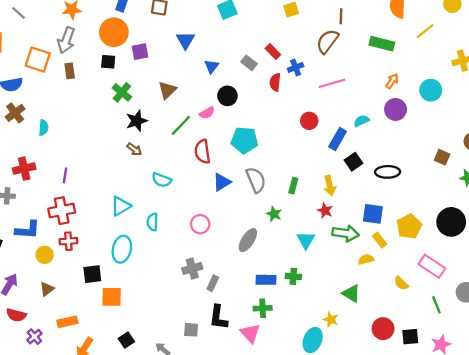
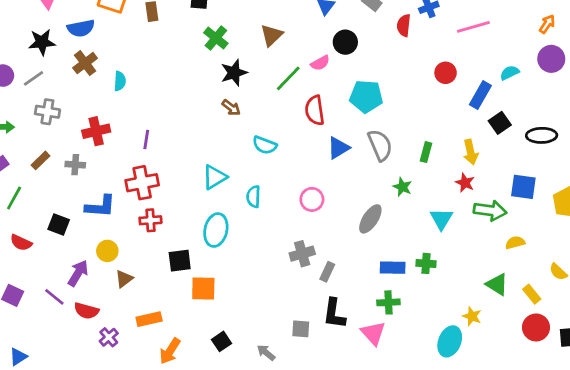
yellow rectangle: (380, 240) -> (532, 294), moved
yellow circle: (45, 255) -> (107, 251), moved

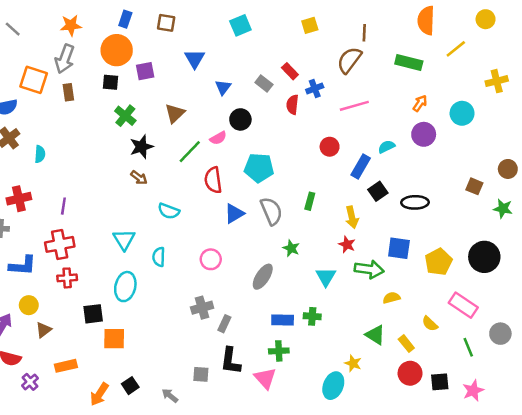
green rectangle: (426, 152) -> (310, 201), moved
cyan triangle: (214, 177) -> (124, 240), turned -30
orange arrow: (170, 351) -> (99, 394), moved

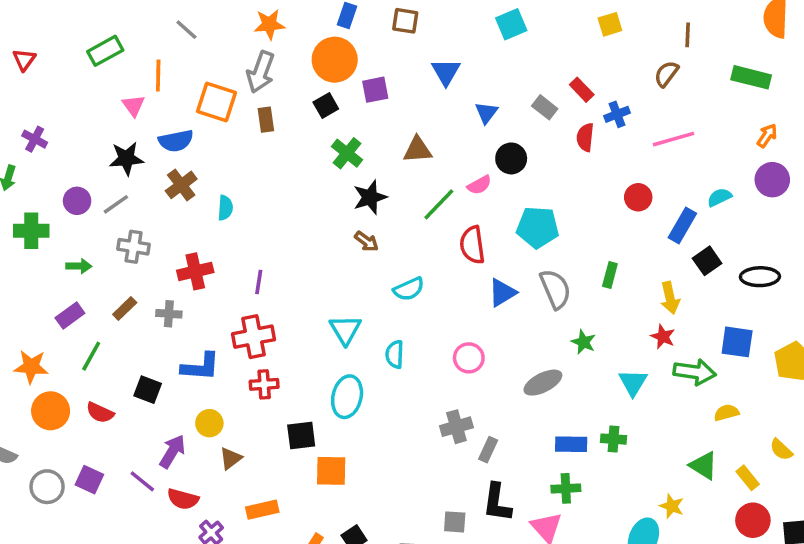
brown semicircle: (349, 60) -> (666, 74), size x0.7
black square: (110, 82) -> (326, 106), turned -35
brown triangle: (175, 113) -> (418, 150), turned 40
cyan semicircle: (169, 211) -> (409, 289), turned -45
gray ellipse: (263, 277) -> (543, 383), turned 30

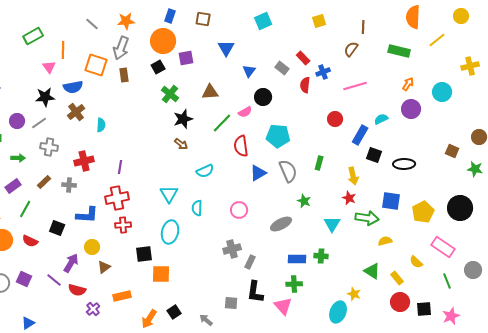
gray line: (186, 30) -> (92, 24), moved
black square: (707, 261) -> (374, 155), turned -35

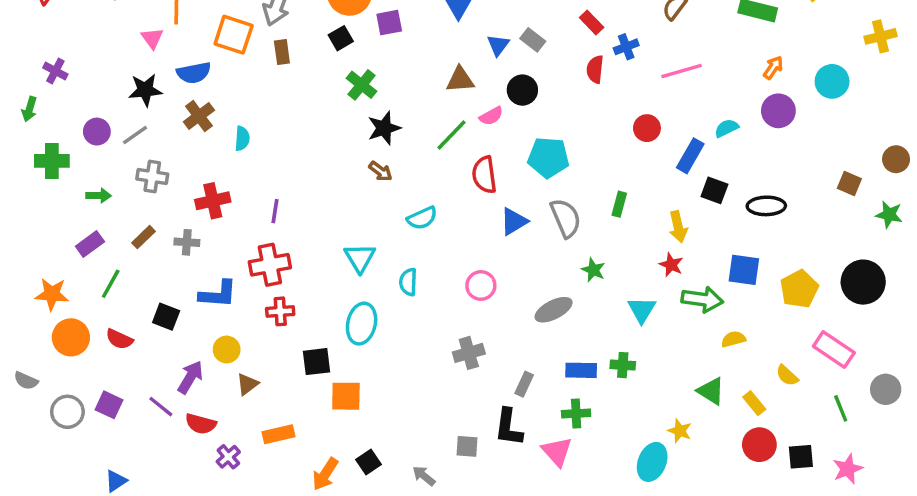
gray rectangle: (282, 68) -> (533, 40), moved
brown triangle: (210, 92) -> (460, 80), moved
gray rectangle: (250, 262) -> (524, 384), moved

